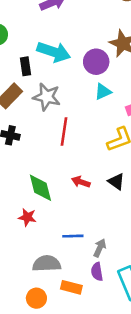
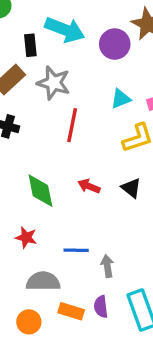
cyan triangle: (103, 92) -> (121, 99), moved
red star: (27, 217) -> (26, 237), moved
gray arrow: (100, 248) -> (107, 266), turned -36
purple semicircle: (97, 272) -> (101, 307), moved

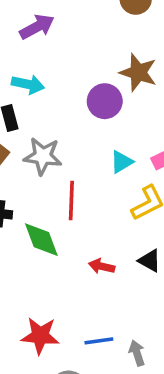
cyan arrow: (65, 30) -> (28, 84), moved, size x0.7
green diamond: (40, 191) -> (41, 240), moved
red star: (26, 237) -> (40, 336), size x1.5

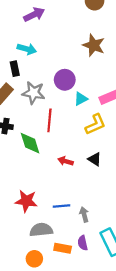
purple circle: (105, 101) -> (65, 80), moved

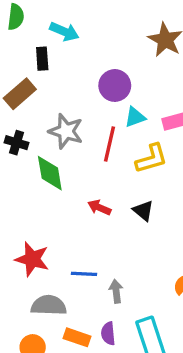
gray star: (33, 93) -> (66, 131), moved
red line: (49, 120) -> (110, 144), moved

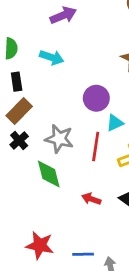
black rectangle: (42, 59) -> (17, 82), moved
black cross: (17, 143) -> (19, 140), moved, turned 36

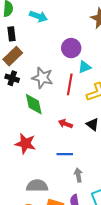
black cross: (19, 140) -> (12, 78), turned -32
red star: (40, 245) -> (25, 144), moved
blue line: (83, 254) -> (65, 154), moved

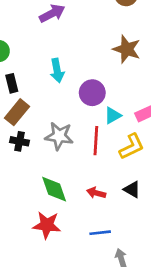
cyan arrow: (38, 16) -> (57, 71), moved, turned 66
green diamond: (34, 104) -> (54, 189), moved

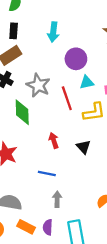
red line: (96, 141) -> (67, 98), turned -40
green diamond: (54, 189) -> (22, 112), moved
red arrow: (96, 193) -> (54, 140), turned 40

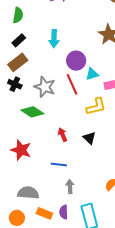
black rectangle: (14, 31) -> (19, 40), turned 48
cyan triangle: (87, 82) -> (92, 74), moved
red line: (67, 98) -> (72, 84), moved
green diamond: (22, 112) -> (32, 112), turned -50

